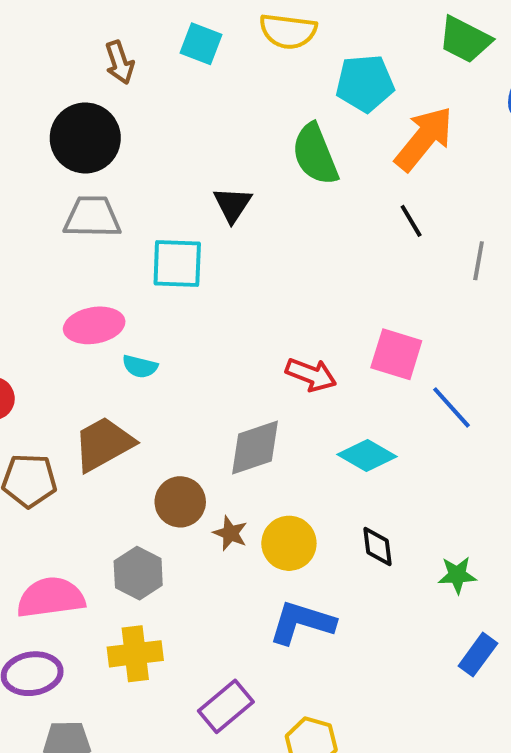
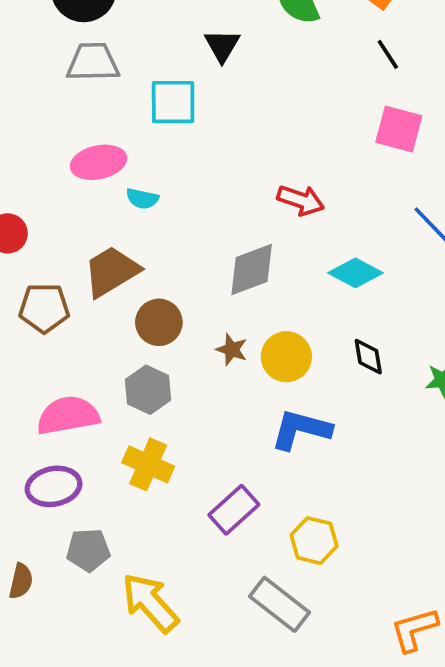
pink square: (396, 354) -> (399, 129), moved
brown circle: (180, 502) -> (159, 322), moved
yellow cross: (135, 654) -> (148, 464), turned 33

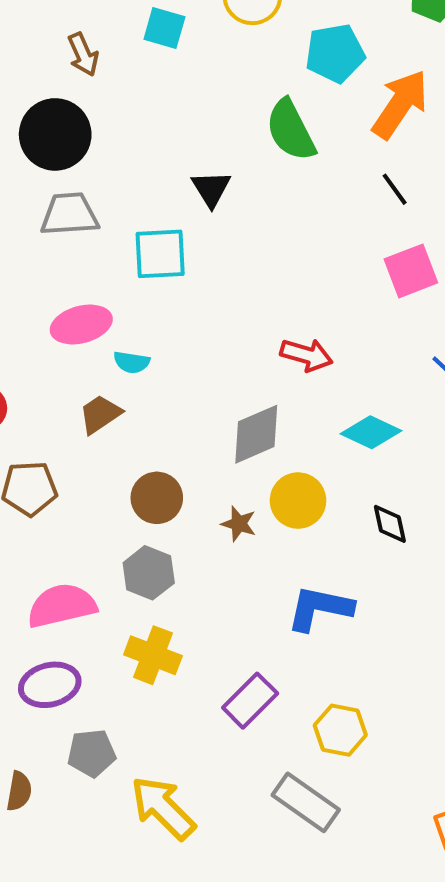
pink square: (399, 129) -> (411, 271), turned -33
brown trapezoid: (111, 271) -> (100, 414), moved, size x0.7
yellow circle: (286, 357) -> (298, 501), moved

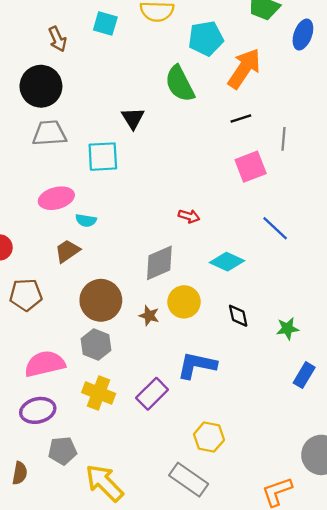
black line: (395, 189) -> (241, 118), turned -72
red arrow: (307, 355) -> (189, 216), size x0.7
brown circle: (157, 498) -> (101, 300), size x1.4
purple rectangle: (250, 701) -> (152, 394), moved

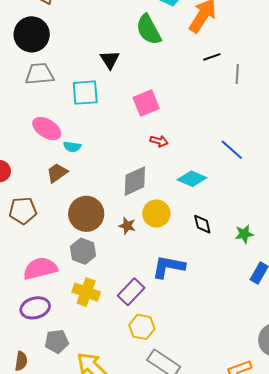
black line: (241, 118) -> (212, 57), moved
pink square: (251, 167) -> (146, 103), moved
pink ellipse: (56, 198) -> (47, 129), turned 48
yellow hexagon: (209, 437) -> (142, 327), moved

